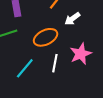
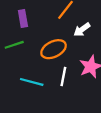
cyan line: (25, 68) -> (32, 82), turned 65

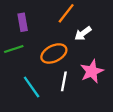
cyan line: (32, 82) -> (32, 87), turned 40

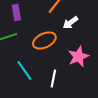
white line: (64, 81) -> (53, 79), moved

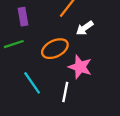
pink star: (78, 57) -> (80, 67), moved, turned -30

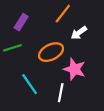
purple rectangle: (23, 17) -> (21, 22), turned 42

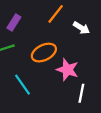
white arrow: (79, 33) -> (81, 28), moved, turned -112
white line: (61, 93) -> (81, 93), moved

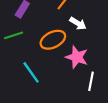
white arrow: (81, 28) -> (78, 23), moved

